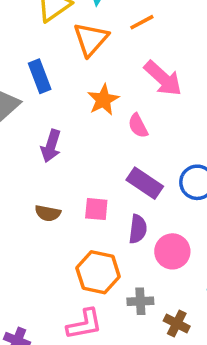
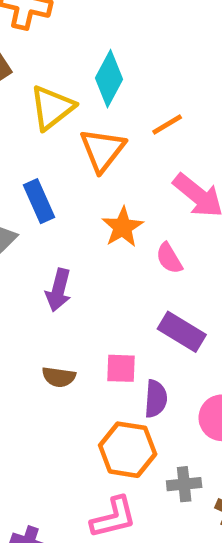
purple semicircle: (138, 229) -> (156, 399), moved

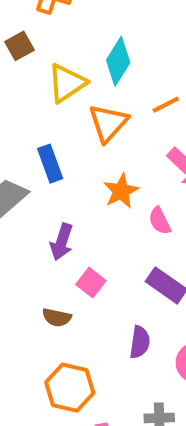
pink square: (121, 368) -> (91, 283), moved, turned 32
orange hexagon: (128, 450) -> (70, 388), moved

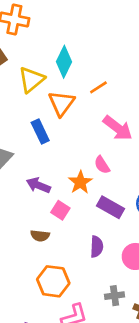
blue rectangle: (50, 164) -> (40, 132), moved
orange star: (121, 191) -> (80, 182), moved
purple arrow: (62, 242) -> (38, 185), turned 100

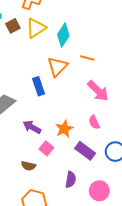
yellow triangle: (31, 80) -> (36, 28), moved
orange line: (98, 87) -> (87, 58), turned 40
pink semicircle: (102, 165) -> (94, 122), moved

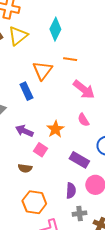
cyan diamond: (63, 35) -> (55, 29), moved
purple rectangle: (85, 151) -> (79, 160), moved
purple semicircle: (71, 180) -> (71, 191), moved

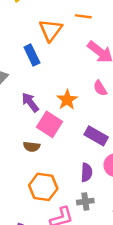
purple arrow: (24, 131) -> (30, 102), turned 30
pink square: (40, 150) -> (50, 124), size x1.5
gray cross: (80, 214) -> (85, 202), moved

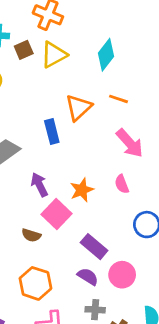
purple rectangle: (96, 136) -> (94, 247), moved
purple semicircle: (87, 172) -> (88, 277), turned -72
gray cross: (85, 202) -> (95, 310), moved

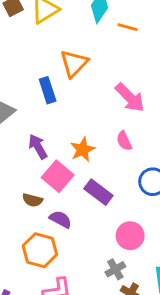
orange line: (118, 99) -> (127, 27), moved
purple rectangle: (94, 247) -> (98, 192), moved
purple semicircle: (88, 277) -> (60, 219), moved
gray cross: (95, 310) -> (115, 269), moved, turned -30

